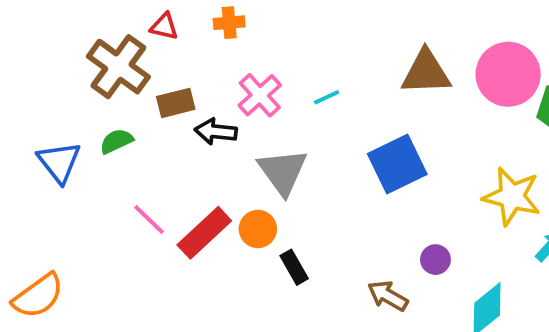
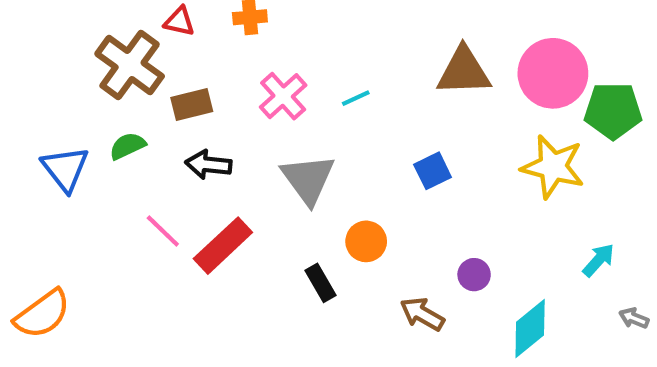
black arrow: (216, 132) -> (208, 165), moved
blue square: (397, 164) -> (433, 171), size x0.6
yellow star: (512, 197) -> (553, 167), moved
orange circle: (258, 229) -> (366, 241), moved

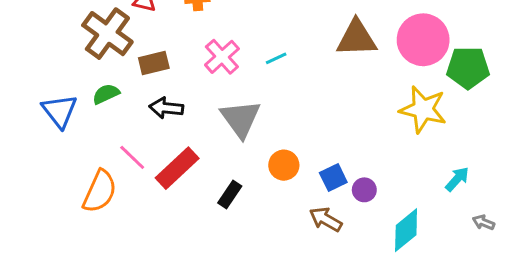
blue square: (433, 171) -> (333, 177), moved
black rectangle: (320, 283) -> (230, 195), moved, turned 64
orange semicircle: (42, 314) -> (100, 191), moved, turned -30

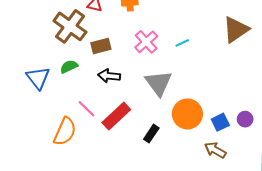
brown triangle: (357, 38) -> (236, 30), turned -32
orange circle: (284, 165) -> (187, 114), size x1.5
purple circle: (364, 190) -> (245, 119), moved

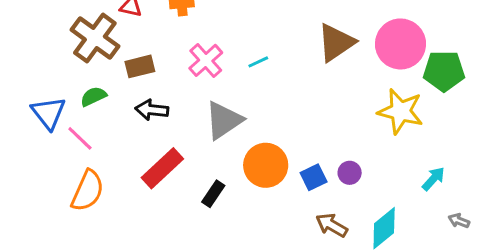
gray triangle: (159, 83) -> (224, 120), turned 32
pink line: (86, 109) -> (80, 138), moved
brown arrow: (215, 150) -> (332, 225), moved

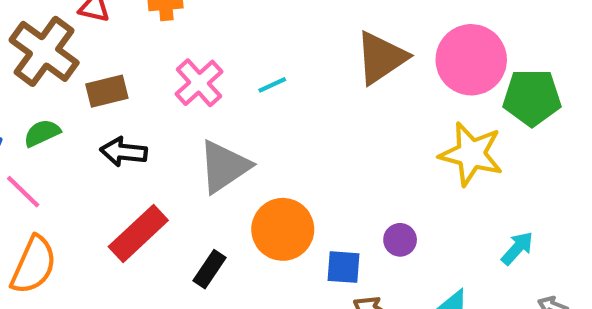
blue square: (314, 177) -> (343, 267), moved, turned 30

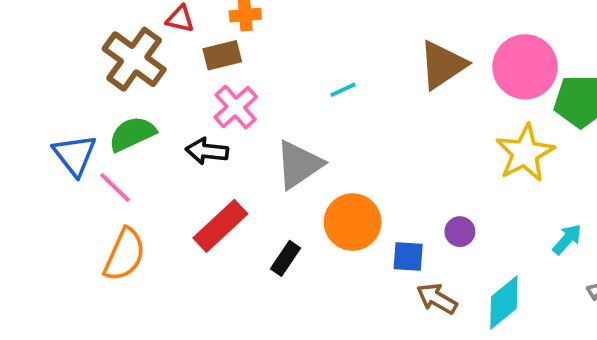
pink cross: (199, 83) -> (236, 107), moved
brown rectangle: (107, 91) -> (222, 55), moved
green semicircle: (42, 133) -> (132, 134), size x1.4
yellow star: (471, 154) -> (525, 153), turned 30

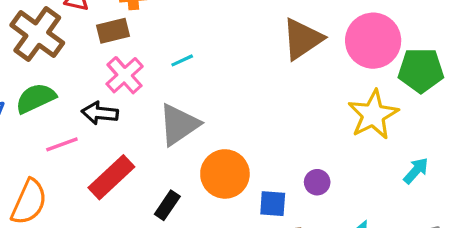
cyan line: (343, 90) -> (182, 60), moved
pink line: (115, 188) -> (62, 144), moved, turned -64
cyan arrow: (567, 239) -> (416, 171), moved

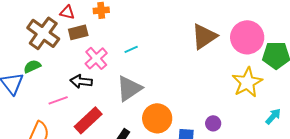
brown rectangle: (113, 31) -> (78, 32), moved
green semicircle: (36, 98) -> (32, 66), moved, size x0.7

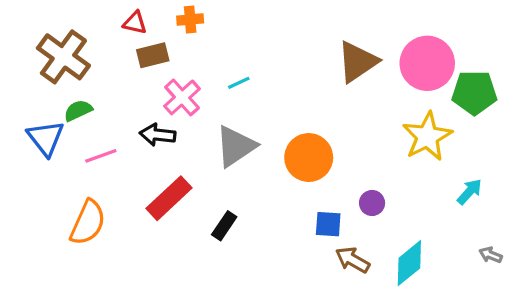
brown cross: (43, 33) -> (63, 57), moved
pink line: (58, 100) -> (101, 156), moved
orange circle: (157, 118) -> (309, 158), moved

